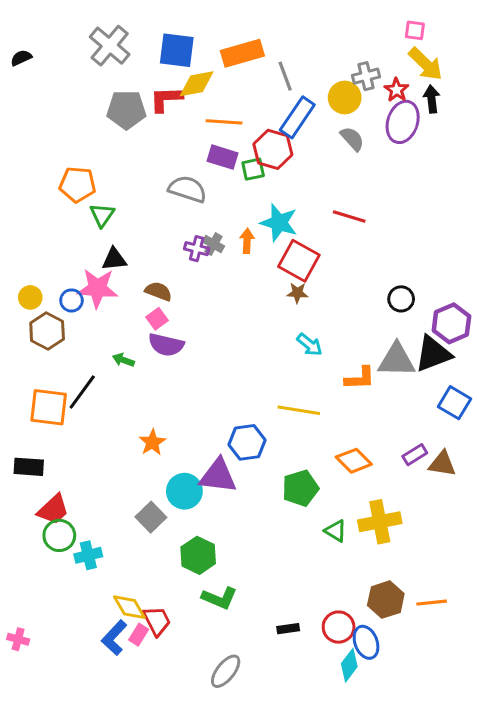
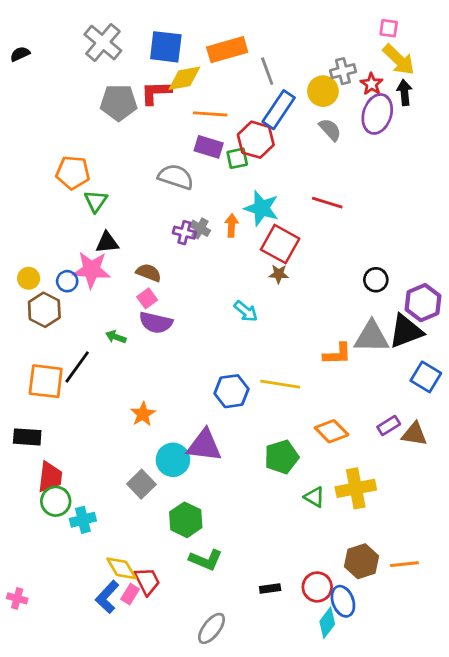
cyan arrow: (310, 345) -> (246, 311), moved
blue hexagon: (247, 442) -> (232, 391), moved
red trapezoid: (53, 510) -> (50, 477), turned -40

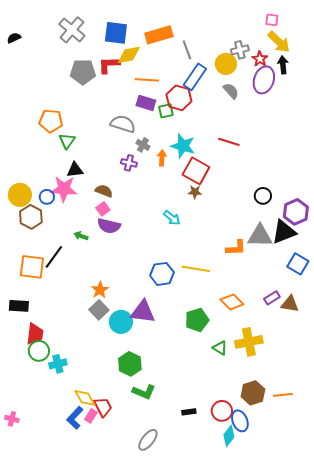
gray cross: (200, 228) -> (143, 145), moved
yellow circle: (29, 278) -> (20, 195), size x1.5
gray square: (141, 484) -> (99, 310), moved

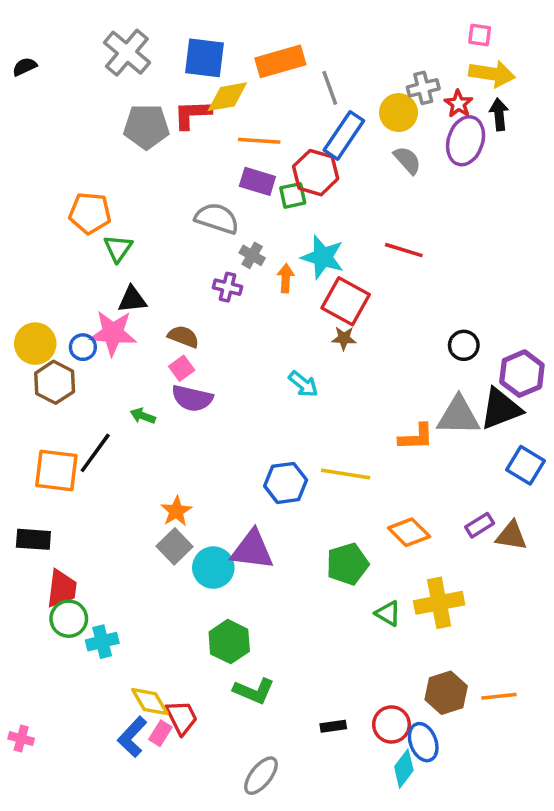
yellow arrow: (279, 42) -> (492, 74), turned -35

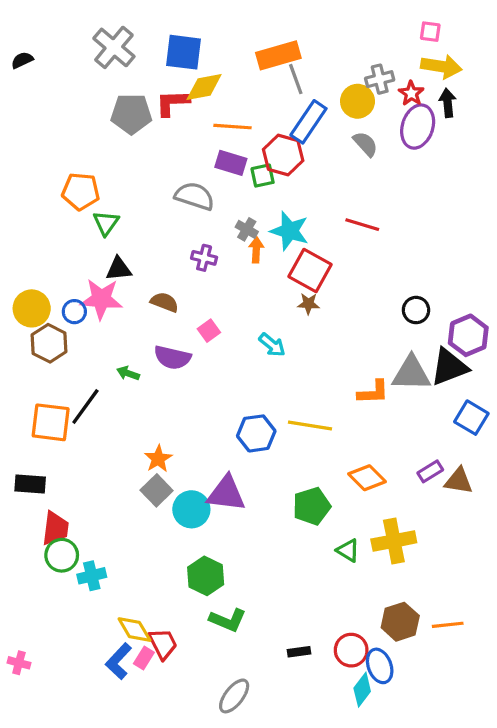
orange rectangle: (280, 61) -> (278, 55), moved
gray cross: (252, 255) -> (247, 229), moved
pink square: (182, 368) -> (209, 331), moved

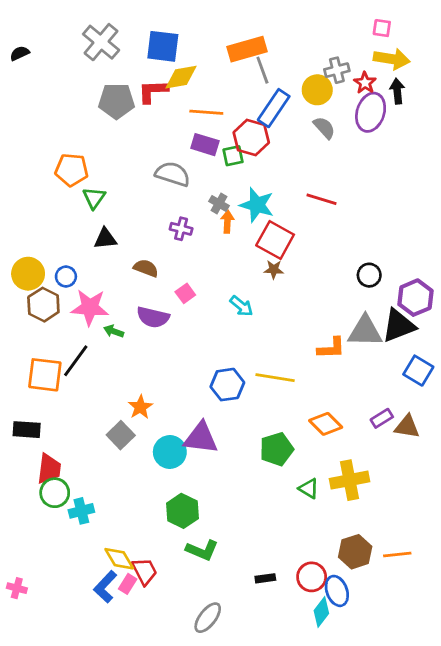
pink star: (101, 299) -> (90, 307), moved
gray square: (157, 490) -> (121, 435), moved

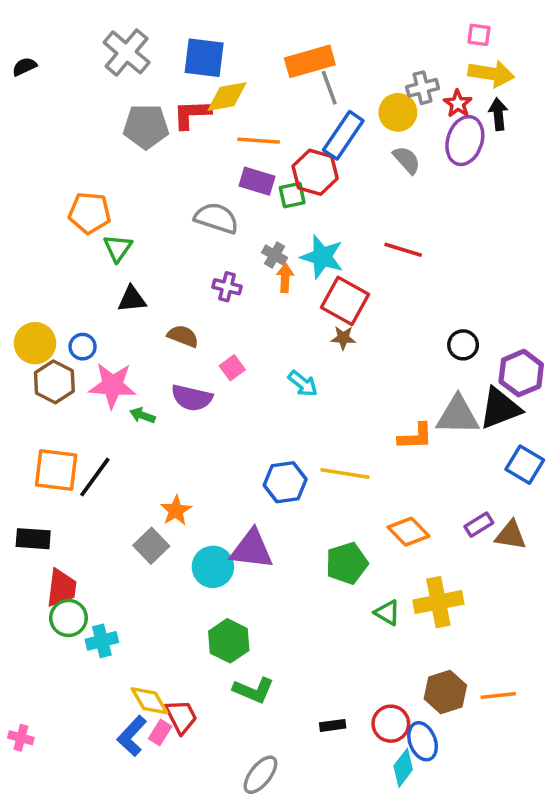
black line: (76, 361) -> (95, 477), moved

